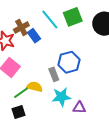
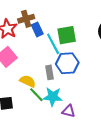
green square: (73, 17) -> (67, 35), moved
cyan line: (50, 19) -> (53, 44), moved
green line: (21, 93) -> (36, 95), moved, turned 70

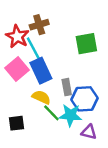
blue rectangle: (37, 29) -> (41, 71), moved, size x1.5
cyan line: (53, 44) -> (34, 49), moved
blue hexagon: (67, 63) -> (84, 99), moved

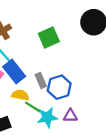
cyan star: (70, 115) -> (47, 117), moved

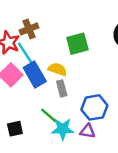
blue hexagon: (59, 87) -> (94, 107), moved
yellow semicircle: (20, 95) -> (57, 69), moved

